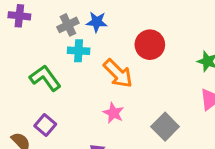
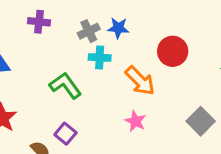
gray square: (165, 127) -> (201, 121), moved

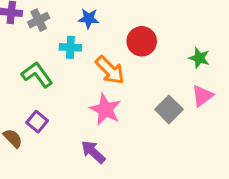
gray cross: (89, 31) -> (39, 20), moved
pink star: (135, 121) -> (105, 109), size x1.5

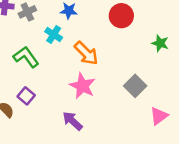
red circle: (142, 41) -> (121, 16), moved
cyan cross: (70, 47) -> (54, 34), turned 30
pink triangle: (202, 96) -> (159, 116), moved

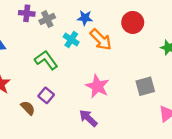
orange arrow: (86, 53) -> (101, 40), moved
gray square: (135, 86) -> (145, 86), turned 30

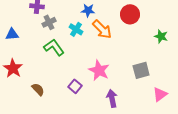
gray cross: (47, 19) -> (49, 22), moved
purple square: (46, 95) -> (75, 86), moved
purple arrow: (88, 118) -> (112, 98), moved, turned 36

